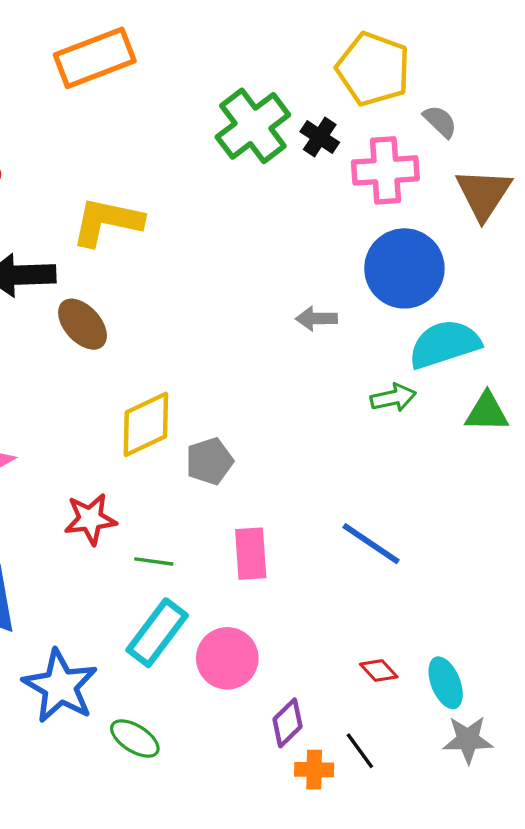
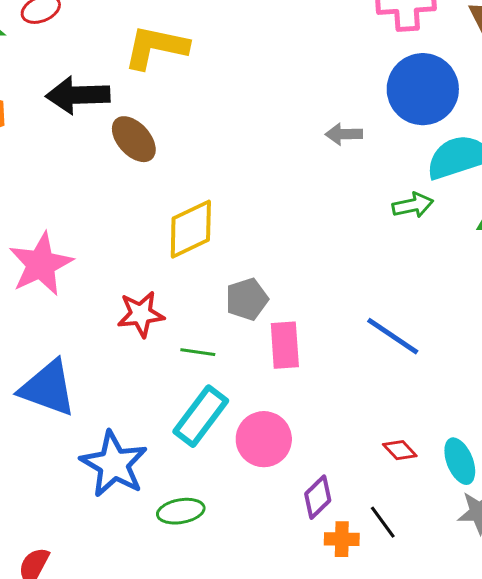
gray pentagon: (209, 461) -> (247, 299), moved
green ellipse: (135, 739) -> (181, 511), turned -42

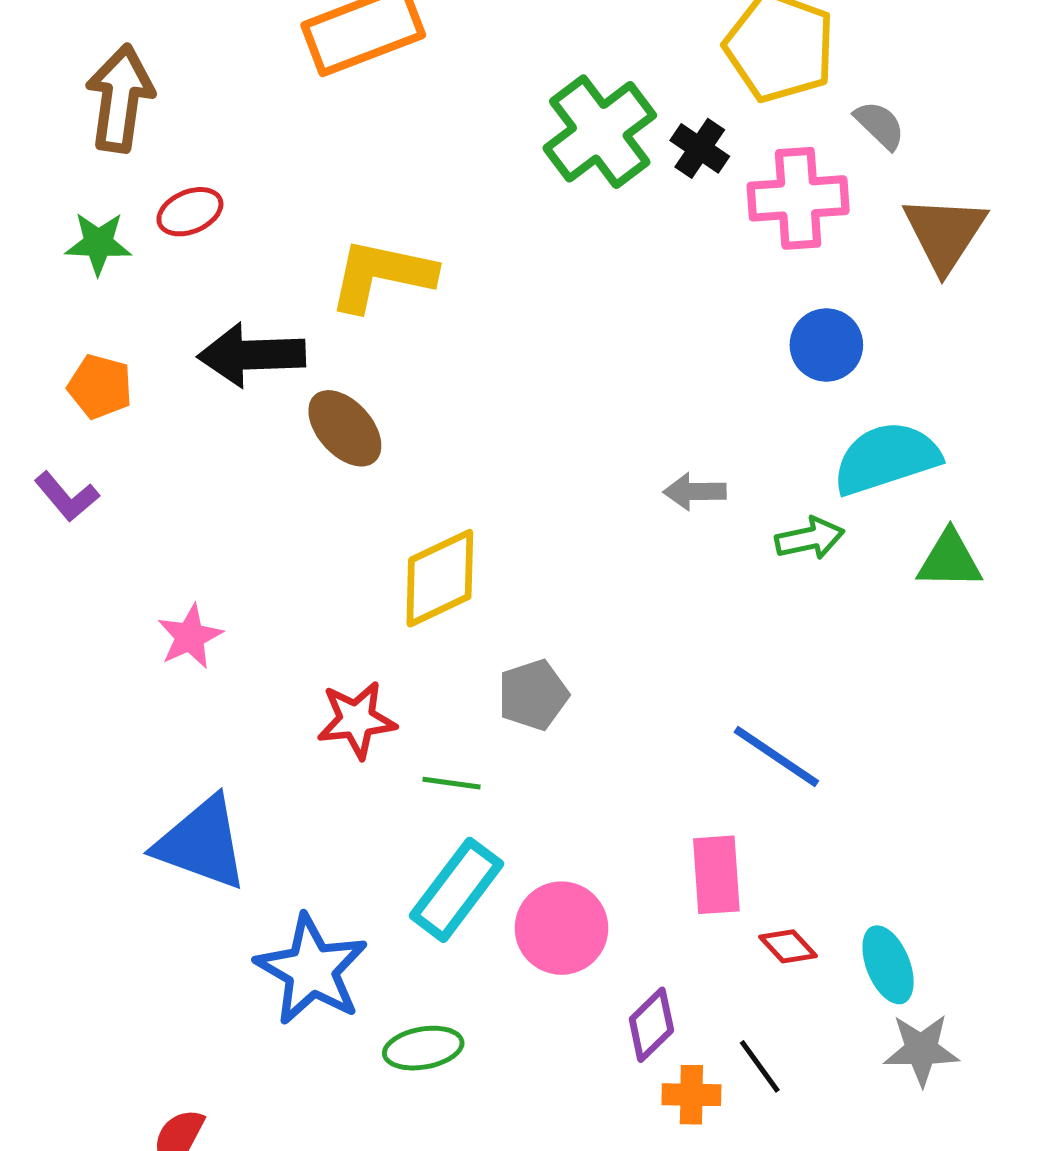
blue circle: (423, 89) -> (826, 345), size x0.6
gray arrow: (344, 134) -> (695, 492), moved
pink star: (41, 264) -> (190, 637), size x0.6
pink rectangle: (285, 345) -> (716, 875), moved

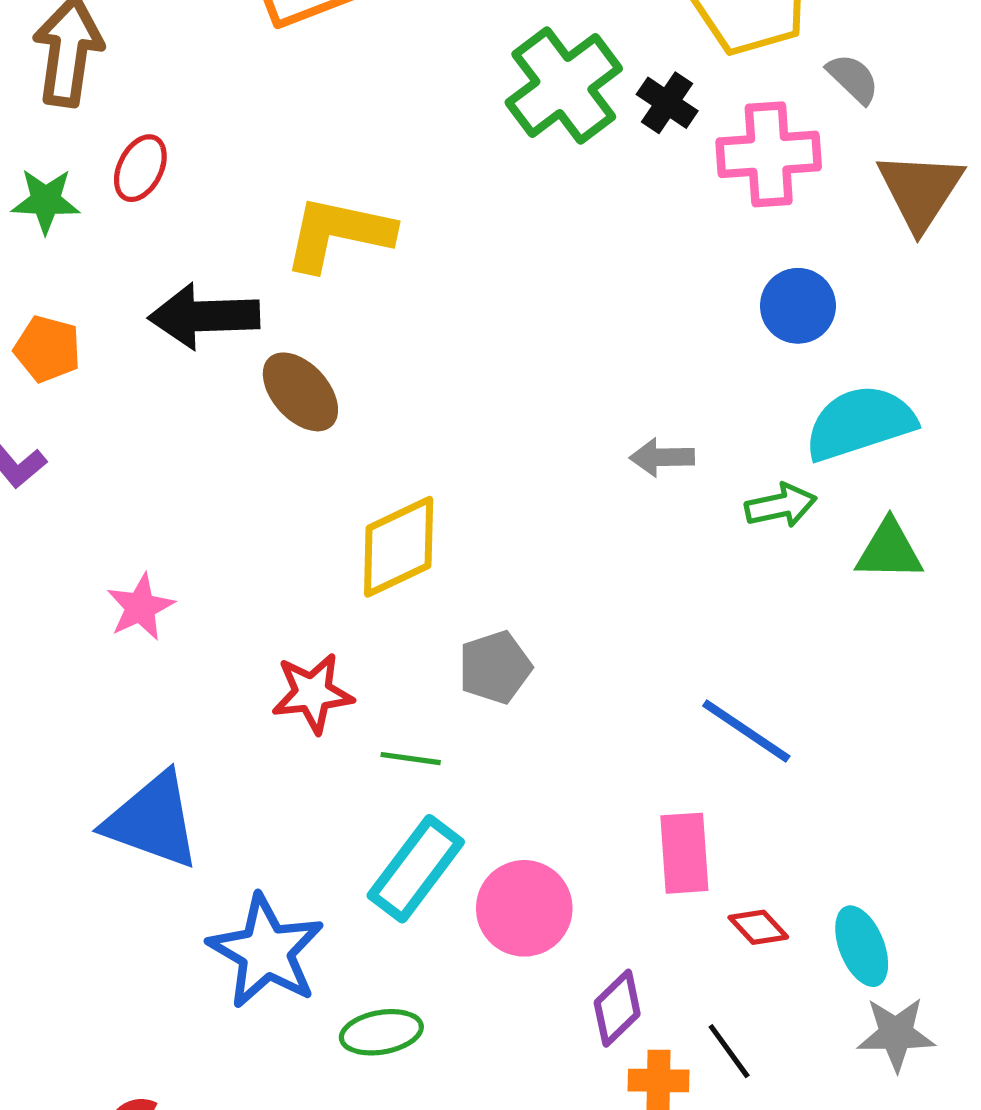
red ellipse: (190, 212) -> (140, 168), turned -40
green triangle: (950, 560) -> (889, 550), moved

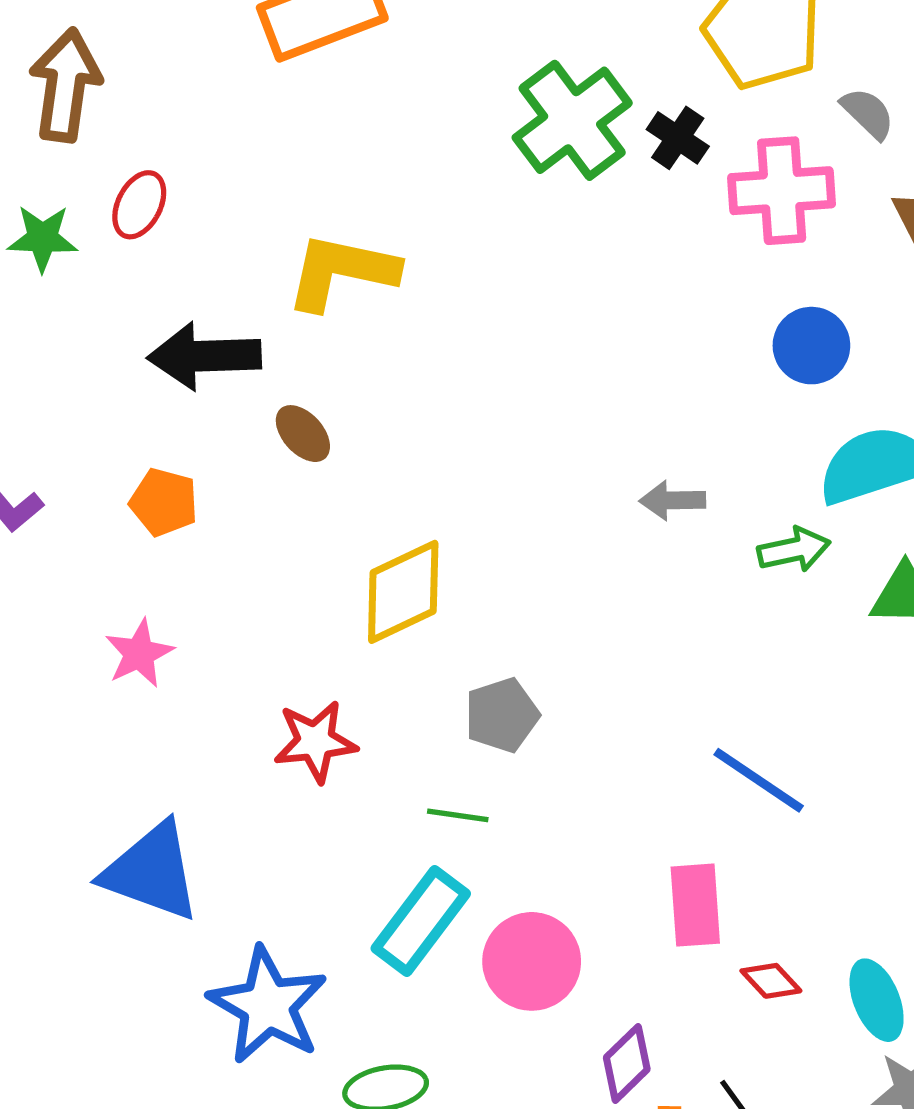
orange pentagon: (47, 349) -> (164, 502), moved
brown ellipse: (300, 392) -> (303, 434), size x0.7
green line: (411, 759) -> (458, 815), moved

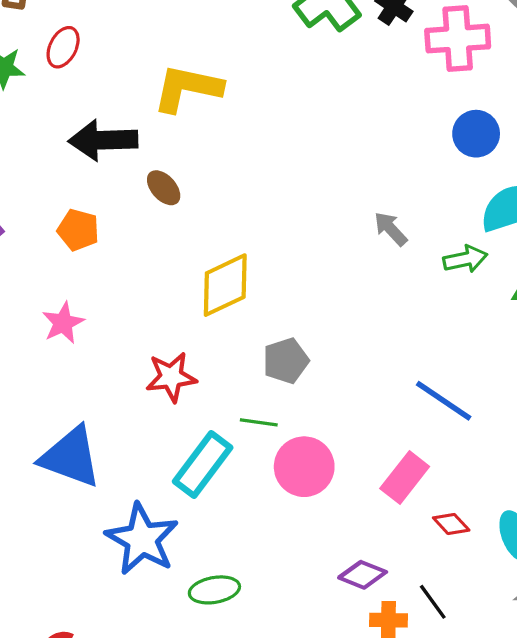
gray arrow: (672, 500) -> (391, 229), turned 48
pink rectangle: (695, 905) -> (405, 477), turned 42
cyan rectangle: (421, 921) -> (203, 465), moved
pink circle: (532, 961) -> (304, 467), moved
purple diamond: (627, 1063) -> (363, 575), turned 66

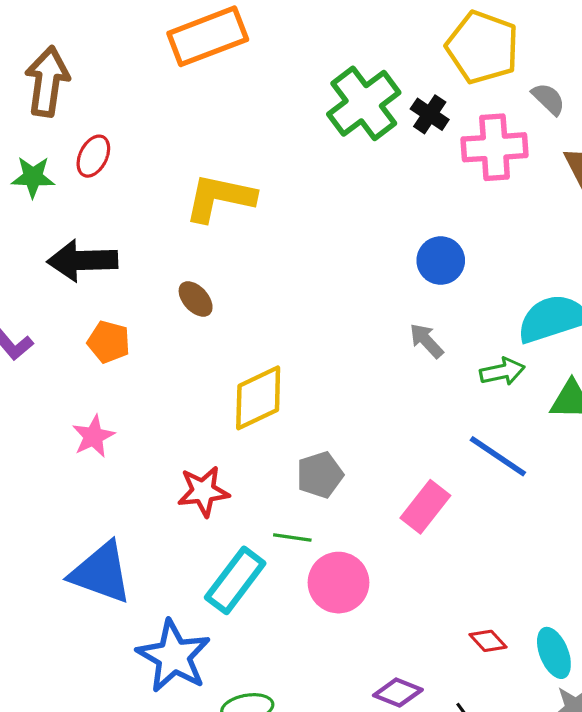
blue circle: (476, 134) -> (441, 261), moved
black arrow: (103, 140) -> (82, 261), moved
blue line: (444, 401) -> (498, 456), moved
pink rectangle: (405, 477) -> (425, 507), moved

